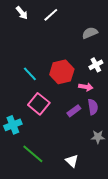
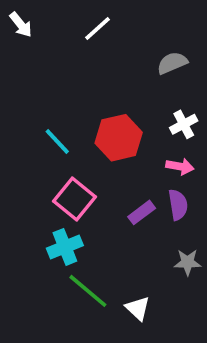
white arrow: (22, 13) -> (21, 25), moved
pink arrow: (86, 87) -> (180, 166), moved
cyan cross: (13, 125) -> (65, 247), moved
green line: (33, 154) -> (88, 291), moved

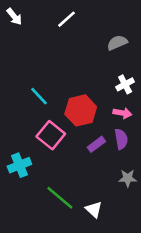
red hexagon: (119, 138) -> (81, 110), moved
cyan cross: (65, 247) -> (19, 165), moved

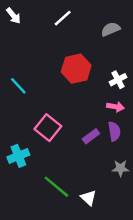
gray semicircle: (117, 43) -> (111, 29), moved
cyan line: (39, 96) -> (18, 86), moved
red hexagon: (81, 110) -> (76, 69), moved

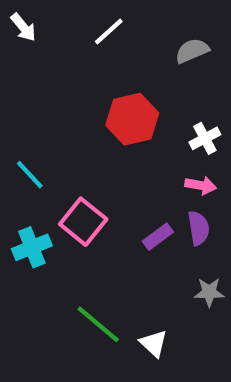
cyan line: (18, 86) -> (30, 175), moved
cyan cross: (18, 156) -> (32, 247), moved

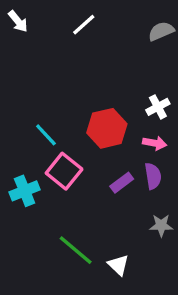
gray semicircle: (192, 51) -> (161, 31), moved
red hexagon: (132, 119) -> (107, 128), moved
cyan line: (30, 175) -> (46, 135), moved

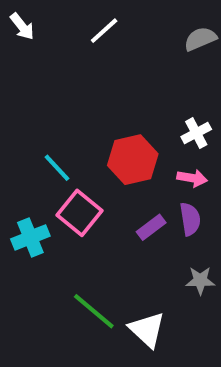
white triangle: (118, 265) -> (147, 330), size x1.4

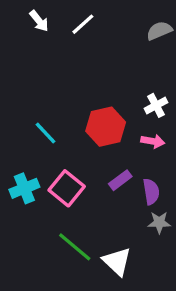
white arrow: (22, 27) -> (39, 21), moved
pink square: (79, 213) -> (67, 188), moved
purple semicircle: (190, 219) -> (151, 192), moved

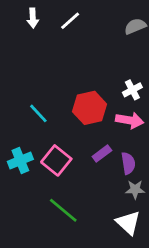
white arrow: (39, 21) -> (33, 18), turned 36
pink arrow: (153, 141) -> (130, 120), size x1.4
white triangle: (117, 261) -> (128, 223), moved

